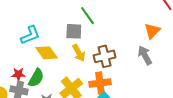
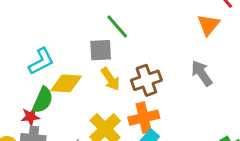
orange triangle: (152, 31) -> (208, 25), moved
yellow diamond: (47, 53) -> (66, 83), turned -45
green semicircle: (36, 78) -> (43, 100), moved

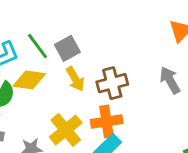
green line: (117, 27) -> (37, 46), moved
gray square: (101, 50) -> (67, 48), turned -30

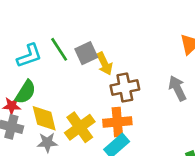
yellow arrow: (75, 79) -> (105, 64), moved
yellow diamond: (29, 80) -> (44, 118), moved, turned 64

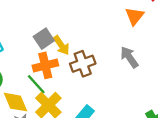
green line: (59, 49) -> (36, 84), moved
orange cross: (117, 122) -> (45, 65), moved

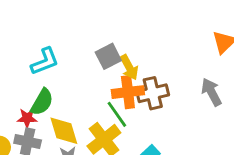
orange cross: (45, 65) -> (128, 92), moved
green line: (36, 84) -> (117, 114), moved

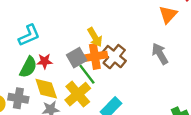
gray square: (108, 56) -> (77, 58), moved
brown cross: (153, 93) -> (114, 57), turned -35
red star: (27, 118) -> (45, 61), moved

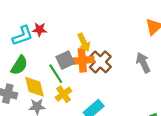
red star: (45, 61) -> (40, 30), moved
green line: (87, 74) -> (56, 74), moved
yellow cross: (78, 94) -> (63, 94), size x0.7

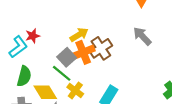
yellow arrow: (84, 42) -> (79, 35), turned -78
brown cross: (100, 62) -> (101, 48), turned 30

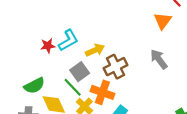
cyan L-shape: (18, 47) -> (68, 40), moved
orange cross: (83, 52) -> (102, 92), moved, turned 35
green semicircle: (24, 76) -> (34, 86), turned 42

